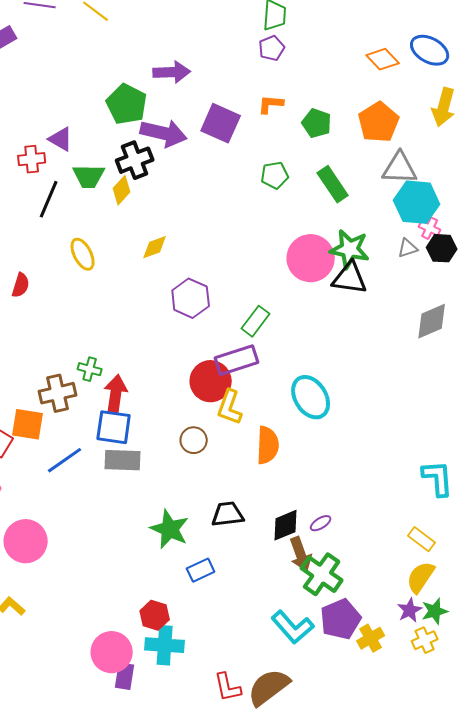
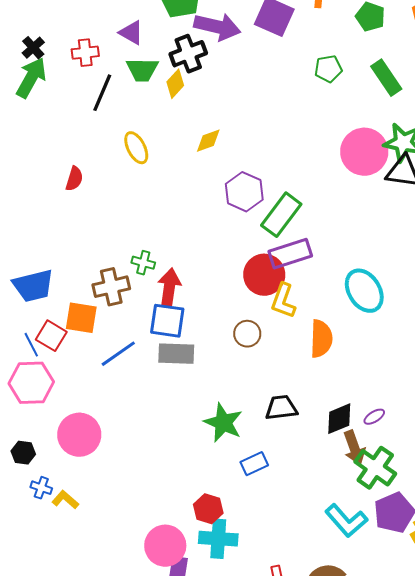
purple triangle: (61, 139) -> (131, 33), moved
green rectangle: (256, 321) -> (281, 215), moved, size x1.4

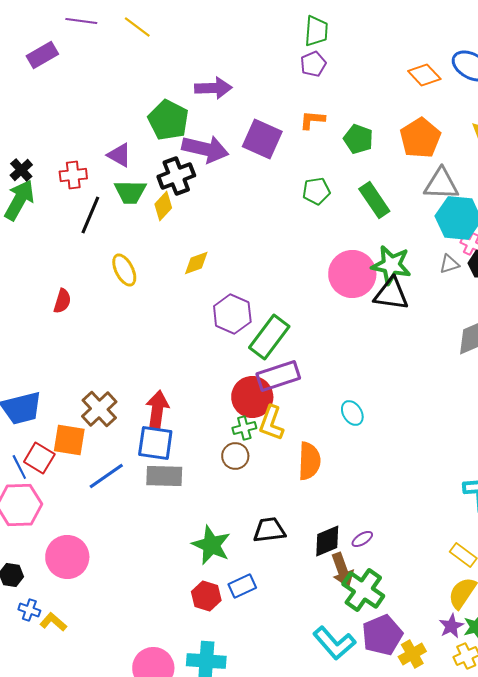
green cross: (143, 263) -> (244, 428), moved, turned -30
brown cross: (111, 287) -> (99, 409), turned -30
cyan ellipse: (364, 291) -> (352, 413), size x0.6
red hexagon: (208, 509) -> (206, 596), moved

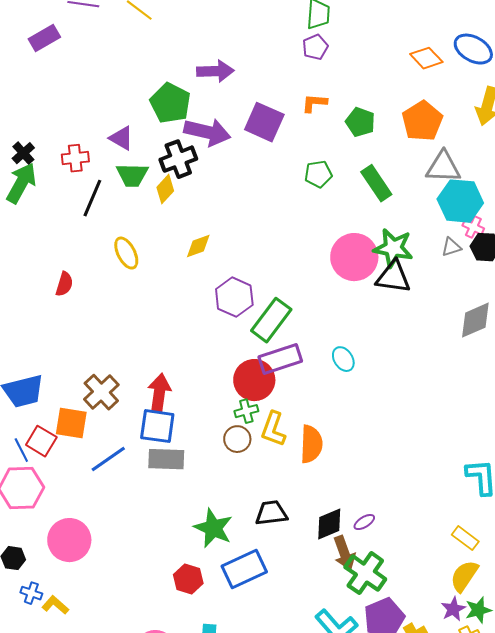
cyan ellipse: (352, 413) -> (343, 359), moved
yellow L-shape: (271, 423) -> (273, 429), moved
blue rectangle: (242, 586) -> (244, 569), size x1.6
red hexagon: (206, 596) -> (188, 579), moved

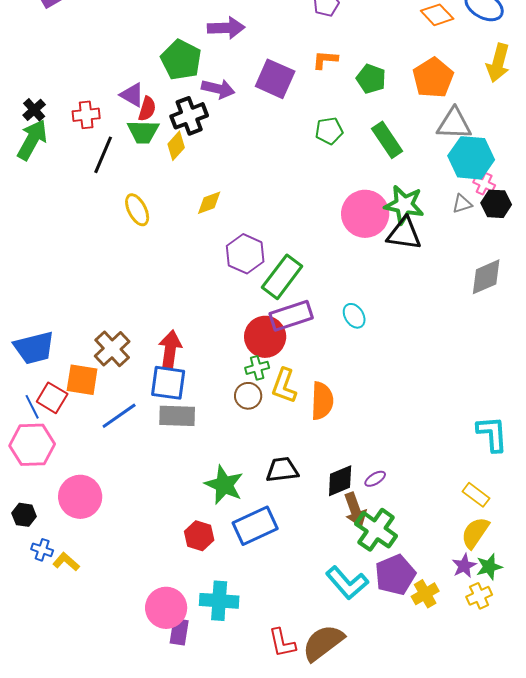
purple arrow: (207, 132) -> (218, 89), size x0.7
red semicircle: (64, 284) -> (147, 109), moved

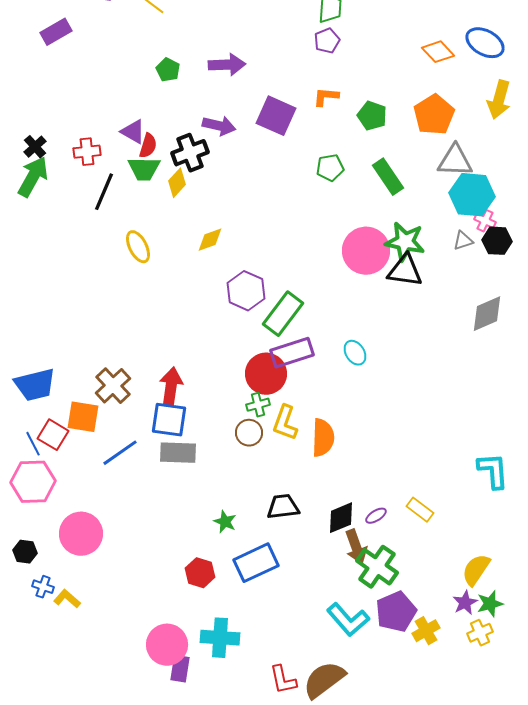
green pentagon: (181, 60) -> (168, 70), moved, size x0.6
green star: (224, 485) -> (225, 522), size x0.6
yellow rectangle: (476, 495) -> (420, 510), moved

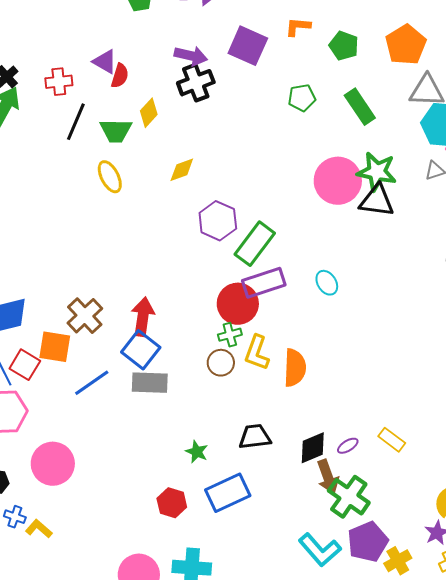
black cross: (190, 153) -> (196, 83), moved
green trapezoid: (144, 169) -> (116, 131), moved
blue square: (169, 420) -> (141, 350), turned 30

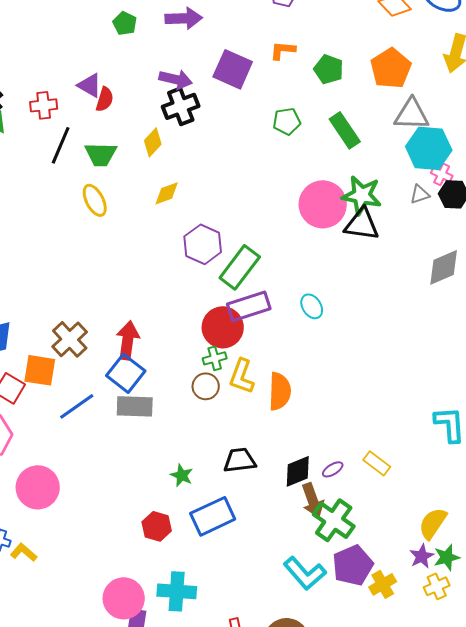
yellow diamond: (149, 113) -> (153, 142), moved

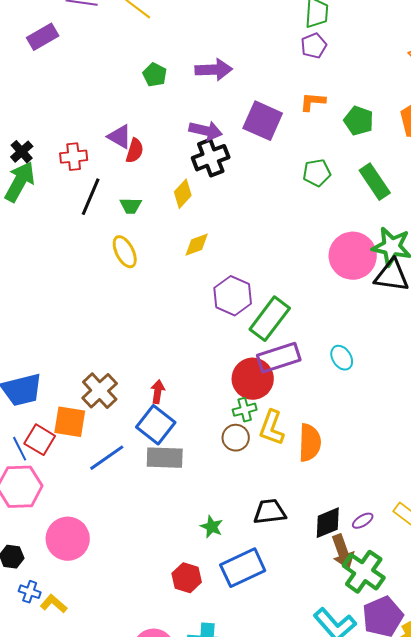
green trapezoid: (101, 154) -> (131, 206), size x0.7
red arrow: (128, 340) -> (158, 392), size x0.6

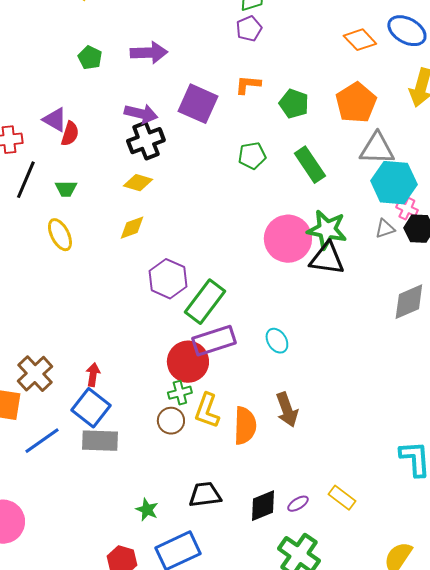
yellow diamond: (183, 194) -> (138, 183), moved, turned 64
brown arrow: (343, 552) -> (287, 410), moved

